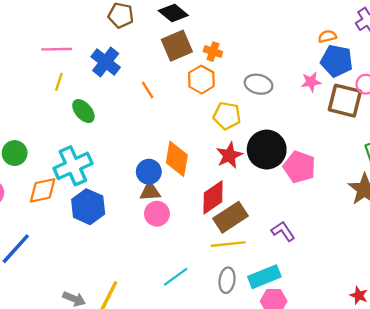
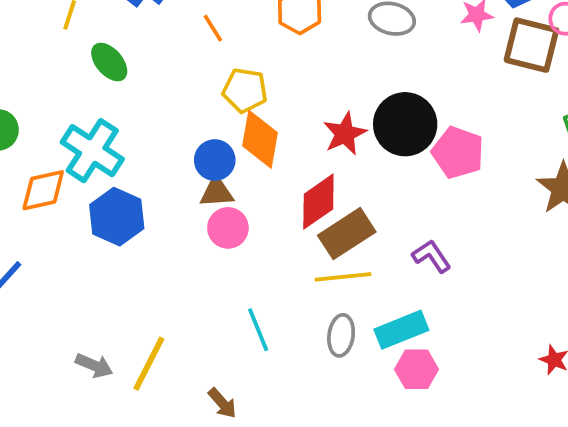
yellow pentagon: (227, 116) -> (245, 90), moved
cyan cross: (73, 166) -> (92, 151), turned -33
cyan line: (176, 277) -> (258, 330), turned -76

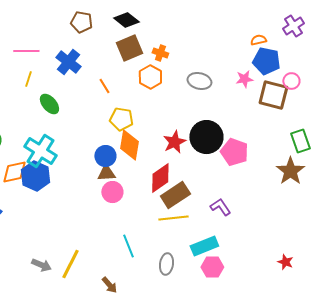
blue hexagon: (117, 217) -> (35, 176), moved
gray ellipse: (341, 335) -> (166, 264), moved

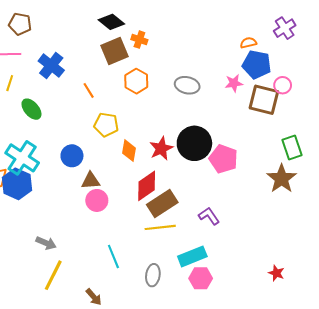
brown pentagon: (81, 22) -> (20, 24), moved
orange cross: (160, 53) -> (139, 40), moved
orange diamond: (129, 145) -> (129, 151), moved, size x0.7
blue circle: (105, 156) -> (72, 156), moved
gray arrow: (41, 265) -> (46, 243), moved

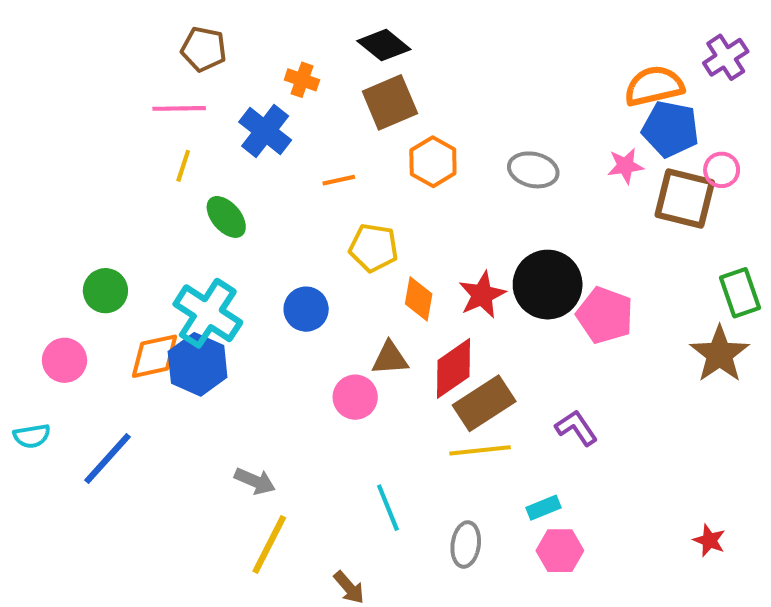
orange cross: (139, 40) -> (302, 80), moved
orange semicircle: (248, 43) -> (654, 86), size x1.8
orange line: (89, 90) -> (339, 180), turned -70
brown triangle: (91, 181) -> (390, 358), moved
cyan rectangle: (192, 256) -> (544, 508), size x0.6

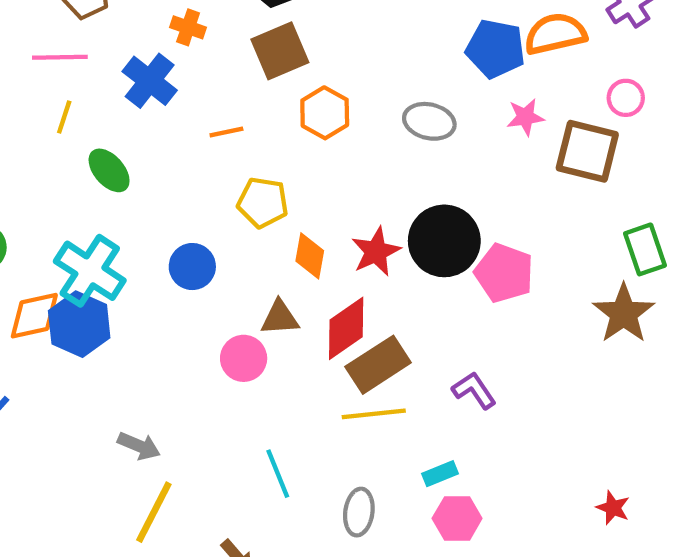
blue pentagon: (670, 129) -> (496, 49), moved
pink circle: (722, 170) -> (626, 98), moved

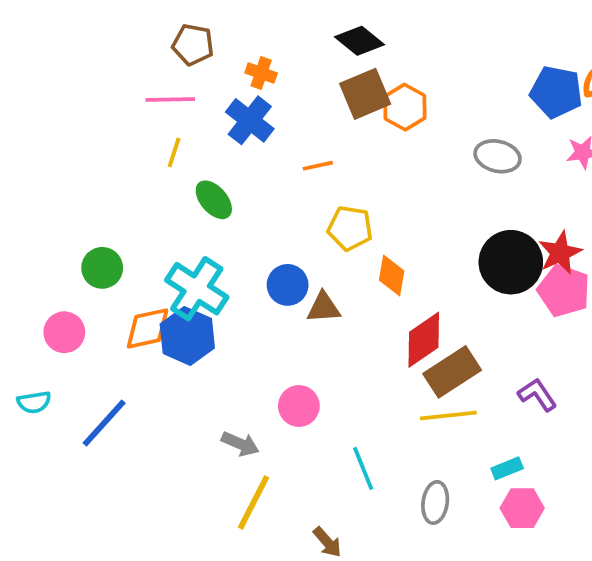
orange cross: (188, 27) -> (261, 73), moved
orange hexagon: (325, 113) -> (405, 107), moved
red star: (376, 252) -> (560, 253), moved
brown triangle: (280, 318) -> (324, 308), moved
pink circle: (244, 358) -> (299, 406), moved

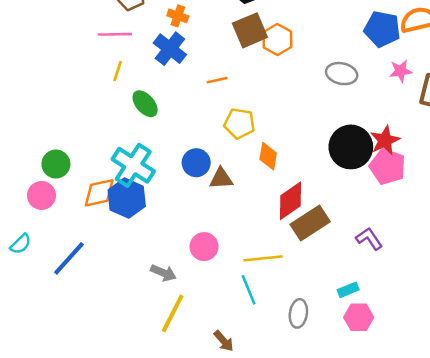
green circle: (102, 268) -> (56, 164), moved
cyan semicircle: (34, 402) -> (21, 244), turned -35
yellow line: (448, 415) -> (263, 258), moved

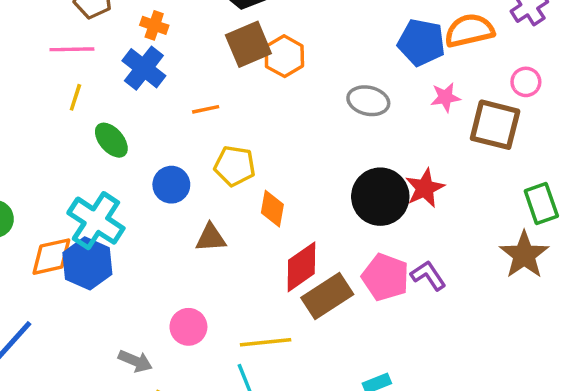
blue circle: (196, 163) -> (171, 185), moved
pink pentagon: (388, 167) -> (385, 277), moved
purple L-shape: (369, 239) -> (428, 275), moved

